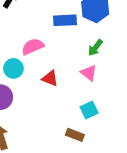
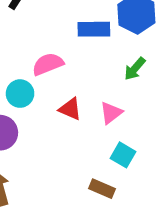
pink triangle: (89, 73) -> (111, 113), moved, turned 42
cyan square: (89, 110) -> (123, 155), turned -36

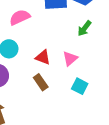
pink semicircle: (48, 64) -> (20, 17), moved
brown rectangle: (102, 189) -> (41, 82), moved, turned 35

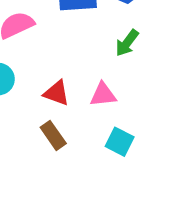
pink triangle: (70, 59) -> (103, 95), turned 35

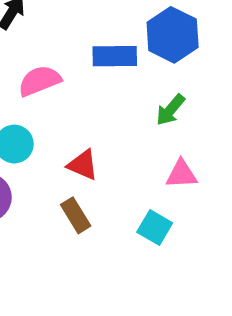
pink triangle: (103, 95) -> (182, 174), moved

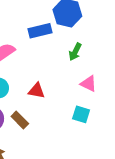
pink triangle: (182, 174) -> (89, 84), turned 42
brown rectangle: (76, 215) -> (20, 120), moved

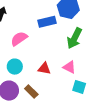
green arrow: (75, 52) -> (74, 38), size x1.5
pink triangle: (89, 84) -> (69, 67), moved

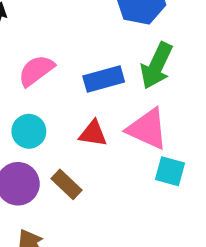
blue rectangle: (47, 22) -> (104, 79), moved
pink triangle: (69, 67) -> (147, 129), size x1.5

